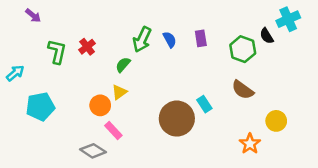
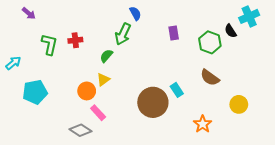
blue semicircle: (170, 40) -> (135, 13), moved
red cross: (87, 47) -> (75, 40), turned 32
orange star: (250, 144) -> (203, 124), moved

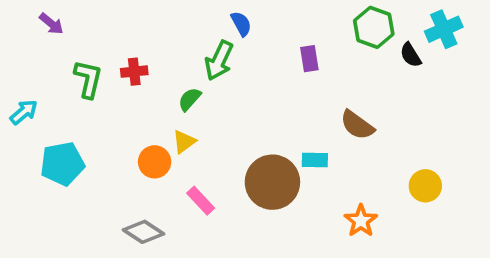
green hexagon: (210, 42) -> (374, 27), moved
brown semicircle: (210, 78) -> (357, 125), moved
cyan rectangle: (177, 90) -> (315, 160), turned -56
pink rectangle: (98, 113) -> (201, 201), moved

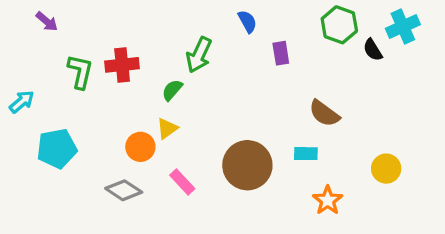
blue semicircle: (241, 24) -> (247, 21), moved
red cross: (134, 72) -> (122, 65), size x1.4
cyan rectangle: (315, 160) -> (306, 154), moved
gray diamond: (143, 232) -> (124, 190), moved

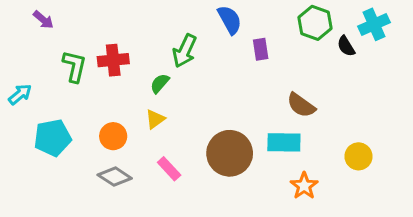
blue semicircle: (247, 21) -> (230, 20), size x1.4
orange circle: (140, 147) -> (113, 136), moved
cyan rectangle: (306, 154) -> (284, 142), size x1.5

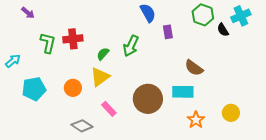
green arrow: (185, 51) -> (131, 46), moved
yellow triangle: (155, 119) -> (100, 77), size x1.5
yellow circle: (358, 156) -> (231, 113), moved
gray diamond: (115, 177) -> (82, 126), moved

